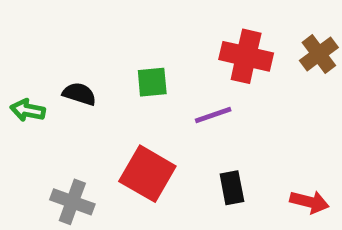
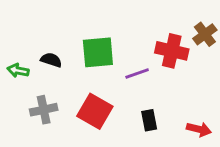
red cross: (246, 56) -> (172, 51), moved
green square: (152, 82) -> (98, 52), size x1.6
gray cross: (72, 202) -> (44, 110), moved, turned -32

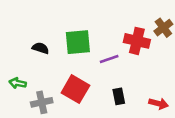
green arrow: (18, 70) -> (18, 83), moved
gray cross: (44, 110) -> (42, 102), moved

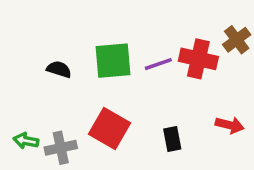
purple line: (109, 59) -> (158, 64), moved
green arrow: (18, 83) -> (26, 141), moved
red arrow: (159, 104) -> (230, 125), moved

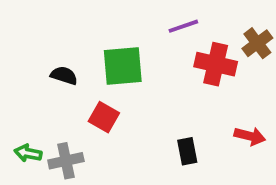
purple line: (158, 64) -> (183, 26), moved
red square: (110, 129) -> (104, 117), moved, size x0.7

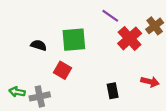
purple line: (183, 26) -> (110, 16), turned 54
red cross: (216, 64) -> (130, 38), turned 35

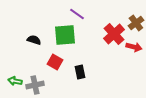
purple line: (110, 16) -> (77, 14), moved
red arrow: (150, 82) -> (134, 47), moved
black rectangle: (113, 91) -> (80, 72), moved

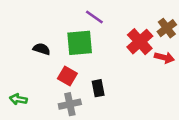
gray cross: (35, 85) -> (70, 104), moved

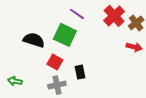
red cross: (140, 42) -> (114, 16), moved
green square: (80, 43) -> (65, 35), turned 30
black semicircle: (42, 49) -> (34, 40), size x1.5

